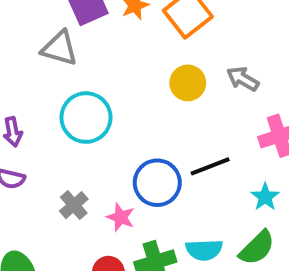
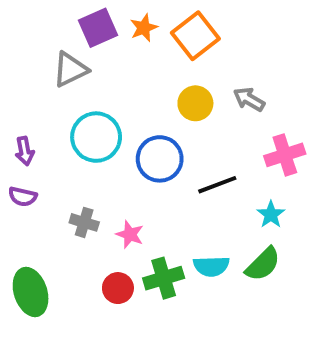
gray triangle: (60, 48) -> (70, 70), turned -42
blue circle: (157, 183) -> (160, 159), moved
gray cross: (74, 205) -> (84, 222), turned -32

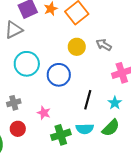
black line: (217, 185) -> (88, 100), moved, turned -54
gray cross: (84, 222) -> (14, 103), moved, turned -32
red circle: (118, 288) -> (18, 129), moved

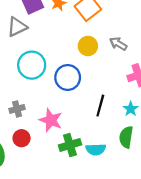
pink star: (44, 113) -> (51, 120), size x1.5
green semicircle: (111, 128) -> (126, 137), turned 144
cyan semicircle: (85, 129) -> (96, 149), moved

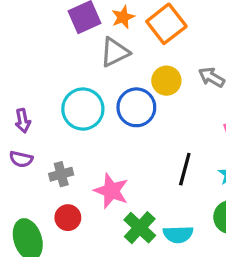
gray triangle: (17, 27) -> (115, 52), moved
blue circle: (68, 77) -> (136, 107), moved
green cross: (70, 145) -> (140, 228), turned -30

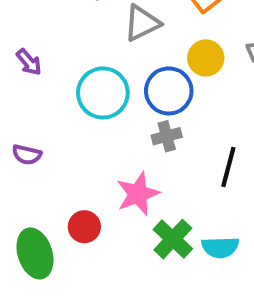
purple arrow: (23, 121) -> (29, 62), moved, turned -30
gray cross: (61, 174) -> (167, 136), moved
pink star: (111, 191) -> (138, 194), turned 30

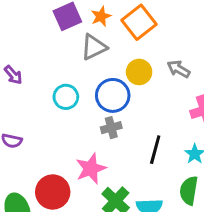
cyan circle: (103, 93) -> (66, 97), size x0.7
red circle: (84, 227) -> (53, 192), size x1.5

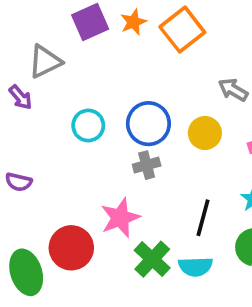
gray triangle: (94, 47) -> (45, 62), moved
yellow circle: (139, 72) -> (205, 133), moved
black line: (155, 150) -> (203, 218), moved

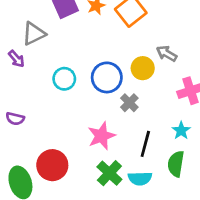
yellow circle: (205, 133) -> (143, 68), moved
gray cross: (147, 165) -> (129, 103), moved, turned -30
pink star: (120, 218) -> (101, 136), moved

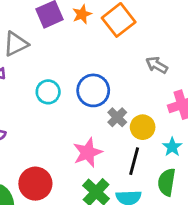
yellow circle: (143, 68) -> (143, 127), moved

